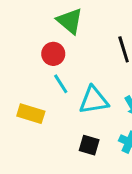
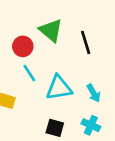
green triangle: (70, 21) -> (51, 30), moved

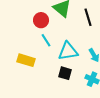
black square: (55, 128) -> (65, 73), moved

